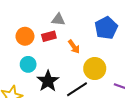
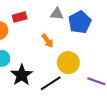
gray triangle: (58, 20) -> (57, 14), moved
red rectangle: (49, 36) -> (20, 17), moved

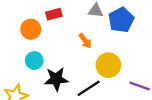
black star: (22, 75) -> (56, 79), turned 30

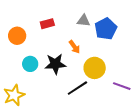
orange circle: (31, 29) -> (17, 36), moved
black star: (56, 79) -> (55, 64), moved

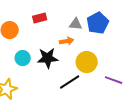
gray triangle: (84, 21) -> (76, 24), moved
orange arrow: (74, 47) -> (67, 41), turned -64

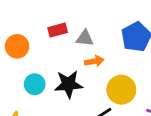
gray triangle: (76, 24) -> (85, 38), moved

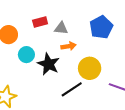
cyan circle: (35, 84) -> (26, 55), moved
black star: (69, 84) -> (49, 64), turned 30

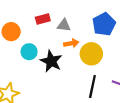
yellow circle: (90, 68) -> (91, 54), moved
black line: (72, 89) -> (92, 87), moved, turned -45

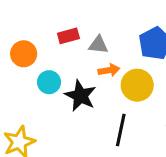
black line: (92, 87) -> (121, 130), moved

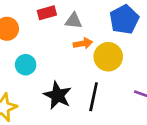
cyan circle: (49, 82) -> (26, 65), moved
black star: (80, 96) -> (58, 95), moved

